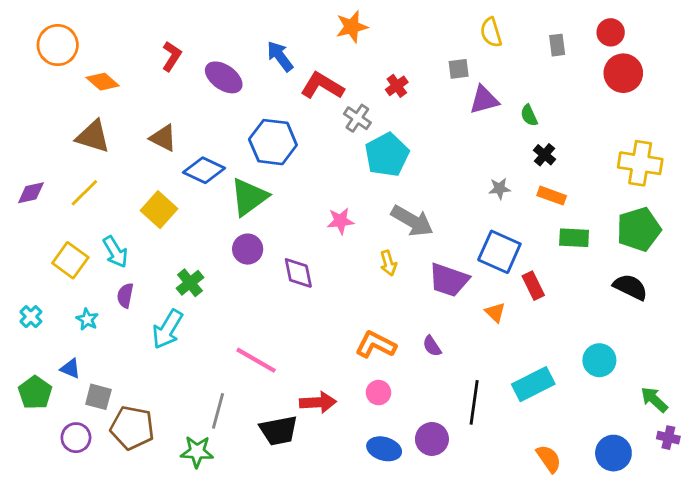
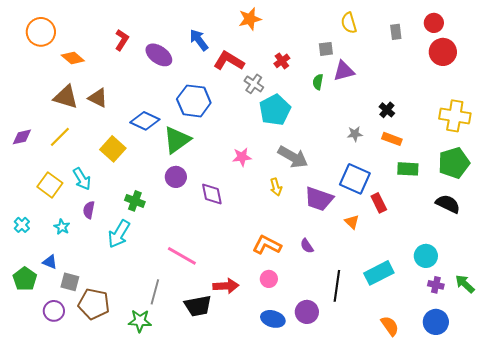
green semicircle: (529, 115) -> (318, 82), moved, turned 35
brown triangle: (163, 138) -> (98, 98), moved
green cross: (190, 283) -> (135, 201), turned -30
purple cross: (668, 438) -> (436, 285), moved

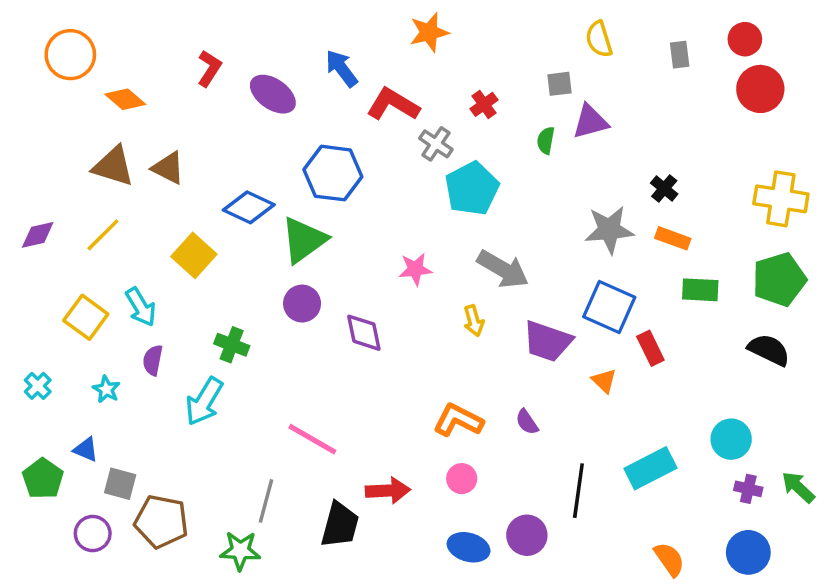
gray star: (355, 134) -> (609, 230), size x1.8
black trapezoid: (198, 306) -> (340, 525), turned -64

